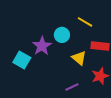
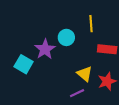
yellow line: (85, 22) -> (91, 24), turned 56
yellow triangle: (79, 58) -> (85, 74), moved

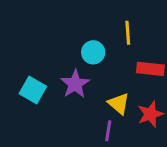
purple star: (45, 49) -> (75, 84), moved
purple line: (77, 93) -> (108, 131), turned -56

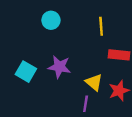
cyan circle: (93, 52) -> (51, 20), moved
purple star: (75, 84) -> (59, 67), turned -30

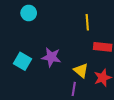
cyan circle: (51, 20) -> (29, 13), moved

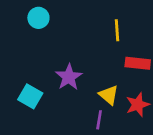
purple star: (51, 57) -> (69, 77), turned 30
cyan square: (23, 61) -> (30, 96), moved

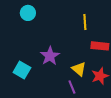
purple line: (99, 120) -> (72, 87), turned -32

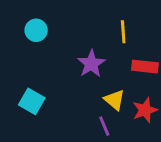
cyan circle: (28, 13) -> (36, 30), moved
purple star: (50, 56) -> (91, 64), moved

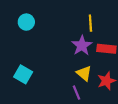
purple star: (91, 64) -> (82, 46), moved

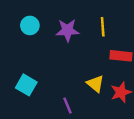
purple star: (82, 46) -> (67, 30), moved, turned 30
purple line: (77, 93) -> (67, 106), moved

